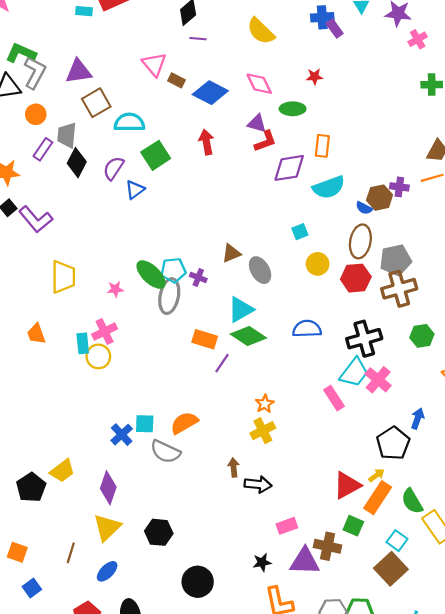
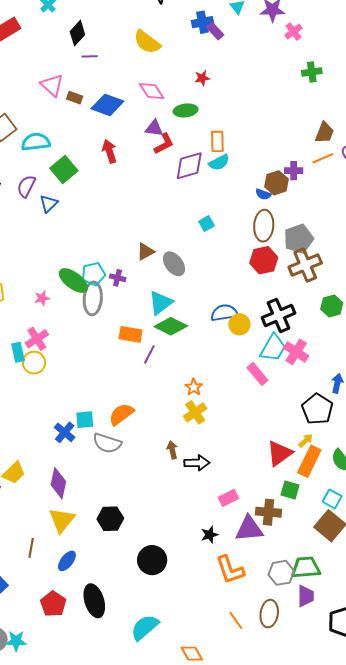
cyan semicircle: (329, 187) -> (219, 162), moved, size x0.7
yellow circle: (318, 264) -> (239, 324), moved

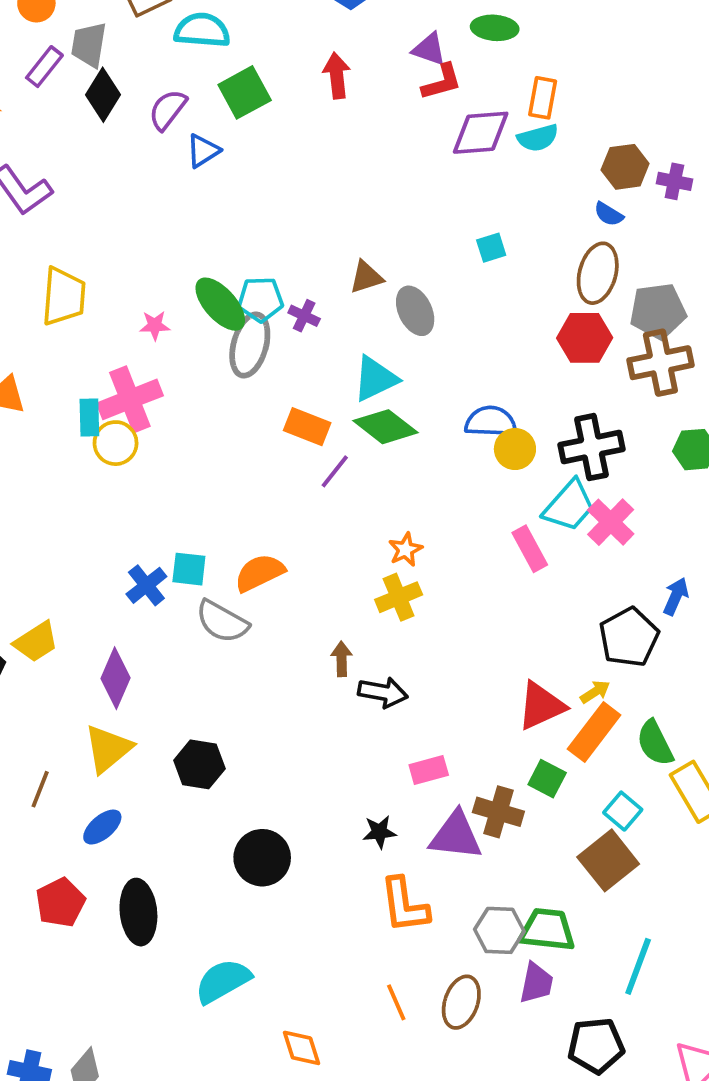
brown hexagon: (276, 183) -> (625, 167), moved
pink cross: (37, 339) -> (130, 399), size x1.4

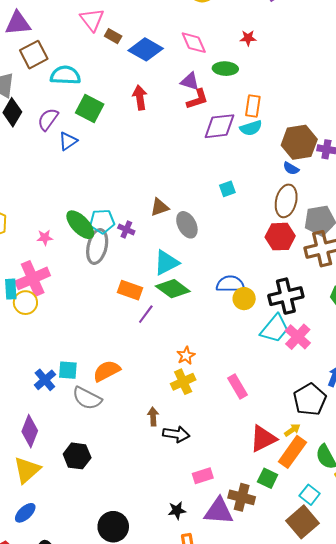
green square: (245, 92) -> (90, 108), turned -32
brown hexagon: (625, 167) -> (299, 142), size x1.4
pink rectangle: (530, 549) -> (238, 386), moved
black hexagon: (199, 764) -> (77, 456), moved

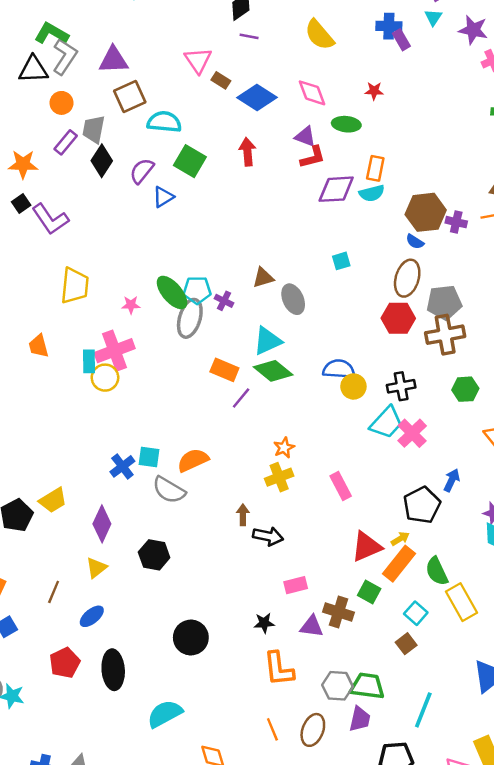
black cross: (286, 296) -> (401, 386), size x0.7
yellow triangle: (27, 470) -> (96, 568), size x0.7
purple triangle: (219, 511) -> (312, 626), size x0.7
brown square: (302, 522) -> (406, 644), size x0.6

